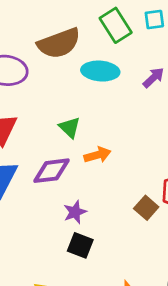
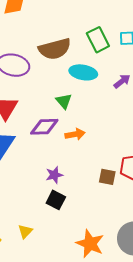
green triangle: (70, 127) -> (64, 101), moved
purple diamond: (51, 171) -> (44, 127), moved
brown square: (146, 208) -> (107, 177), turned -36

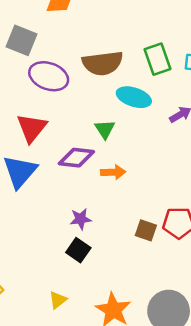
yellow triangle: (25, 231) -> (58, 300), moved

